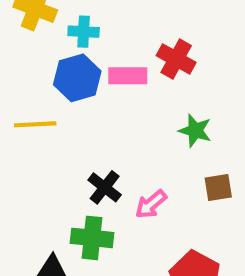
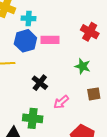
red cross: (176, 59) -> (90, 32), moved
black cross: (105, 187) -> (40, 83), moved

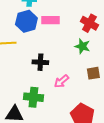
red cross: (90, 32) -> (89, 23), moved
black cross: (40, 83) -> (40, 62), turned -35

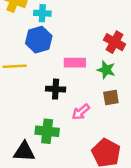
pink rectangle: (50, 20) -> (75, 63), moved
brown square: (93, 73) -> (111, 97), moved

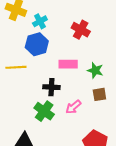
cyan cross: (42, 13) -> (40, 21), turned -32
red cross: (115, 42) -> (81, 30), moved
green cross: (47, 131) -> (44, 111), moved, turned 30

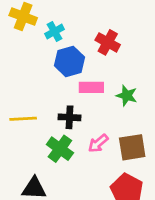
blue hexagon: (37, 44) -> (70, 61), moved
yellow line: (16, 67) -> (23, 119), moved
brown square: (99, 94) -> (132, 147), moved, size x1.5

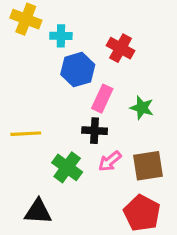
cyan cross: (55, 32) -> (61, 36), turned 30
pink rectangle: (91, 87) -> (102, 99), turned -65
black cross: (70, 117) -> (95, 131), moved

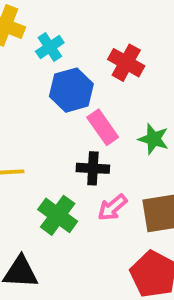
cyan cross: (61, 36) -> (50, 47), turned -35
pink rectangle: (102, 99) -> (103, 127), turned -60

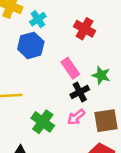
blue hexagon: (71, 90) -> (31, 45), moved
black cross: (93, 168) -> (80, 92), moved, turned -30

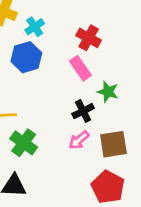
pink rectangle: (70, 68) -> (80, 68), moved
green cross: (43, 122) -> (24, 143), moved

